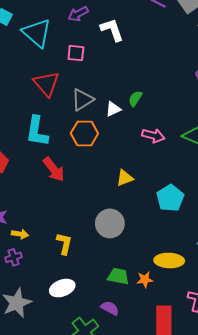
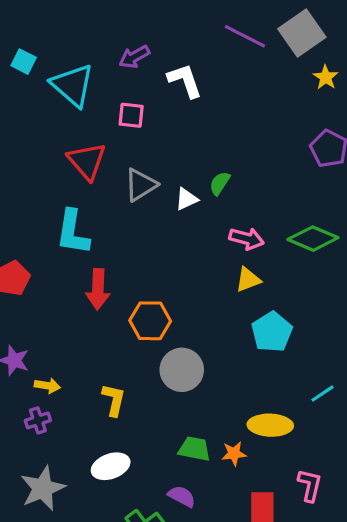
orange hexagon: (84, 133) -> (150, 321), moved
red arrow: (54, 169) -> (98, 289), turned 40
yellow triangle: (125, 178) -> (248, 280), moved

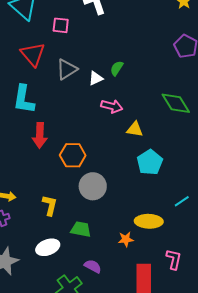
pink arrow: (247, 239) -> (112, 106), moved
green diamond: (313, 239) -> (176, 103), turned 36
yellow triangle: (248, 280) -> (135, 129), turned 30
green trapezoid: (194, 449) -> (81, 229), moved

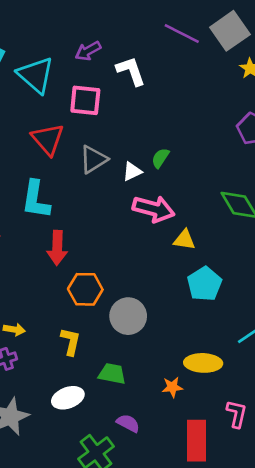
pink square: (61, 25) -> (85, 100), size x1.4
pink arrow: (112, 106) -> (154, 209), size x1.4
orange hexagon: (73, 155) -> (85, 289), moved

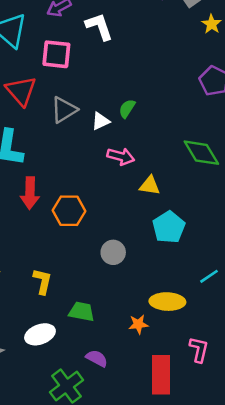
pink arrow: (154, 209) -> (121, 156), size x0.7
orange hexagon: (85, 289) -> (69, 211), moved
gray circle: (128, 316) -> (113, 252), moved, size x0.7

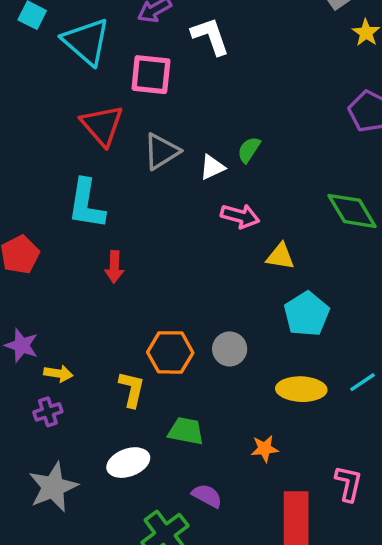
red arrow: (30, 193) -> (114, 267), size x0.7
orange hexagon: (69, 211) -> (170, 352), moved
yellow ellipse: (167, 302) -> (301, 389), moved

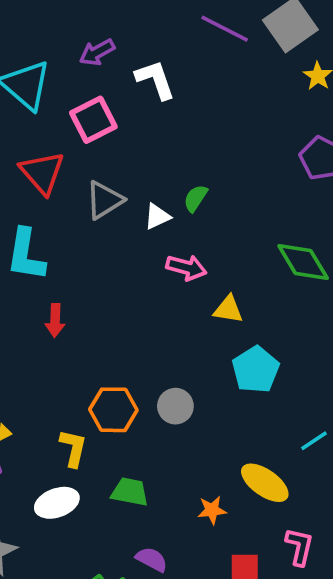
pink square: (151, 75) -> (93, 120), turned -33
yellow ellipse: (301, 389) -> (265, 483), moved, turned 33
white ellipse: (128, 463) -> (57, 503), moved

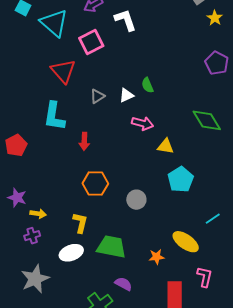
green semicircle: (195, 198) -> (147, 85), turned -56
gray triangle: (104, 200) -> (97, 96), moved, size x0.7
red arrow: (55, 320) -> (84, 141), moved
orange hexagon: (113, 410) -> (95, 184), moved
green trapezoid: (130, 492) -> (111, 247), size x1.4

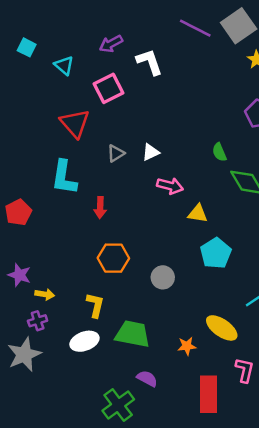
cyan triangle: (54, 23) -> (64, 65), size x0.6
green semicircle: (147, 85) -> (219, 152), moved
gray star: (35, 279) -> (24, 354), moved

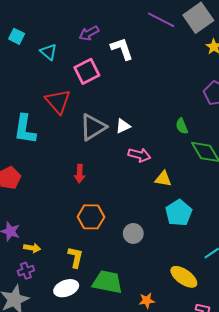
gray triangle: (116, 153) -> (93, 127), size x1.8
cyan L-shape: (64, 177) -> (25, 129), moved
orange star: (187, 346) -> (147, 301), moved

